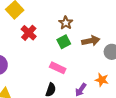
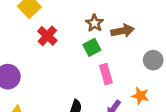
brown arrow: (91, 41) -> (123, 31), moved
pink rectangle: (58, 68) -> (106, 74), moved, turned 49

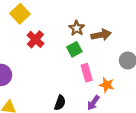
orange star: (140, 96) -> (107, 85), moved

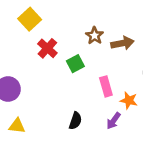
green square: (74, 49) -> (75, 64), moved

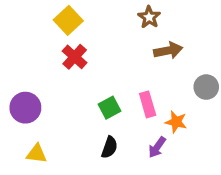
yellow square: (30, 19) -> (68, 20), moved
brown star: (94, 36) -> (149, 17), moved
green square: (75, 64) -> (109, 108), moved

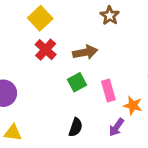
brown arrow: (168, 51) -> (85, 52), moved
green square: (109, 108) -> (77, 82), moved

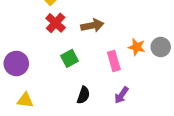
green square: (77, 82) -> (69, 58), moved
orange star: (133, 105) -> (137, 47), moved

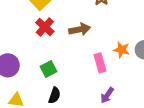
green square: (69, 58) -> (48, 69), moved
black semicircle: (83, 95) -> (54, 95), moved

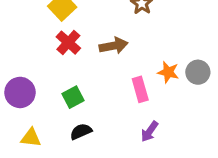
black semicircle: (54, 95) -> (81, 131), turned -133

